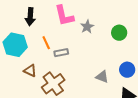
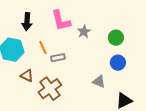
blue circle: (127, 70) -> (118, 63), moved

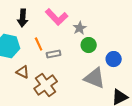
pink L-shape: (61, 21) -> (57, 17), turned -30
green circle: (116, 38) -> (89, 45), moved
gray triangle: (99, 82) -> (95, 78), size x1.6

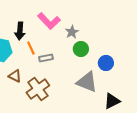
black arrow: (23, 18) -> (20, 31), moved

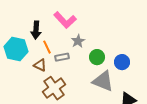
gray star: (72, 32) -> (78, 41), moved
green circle: (81, 49) -> (97, 57), moved
brown triangle: (15, 76) -> (40, 65), moved

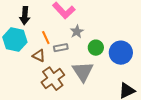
black arrow: (36, 30) -> (25, 16), moved
blue circle: (122, 62) -> (121, 53), size x1.5
gray triangle: (103, 81) -> (83, 72), moved, turned 35

